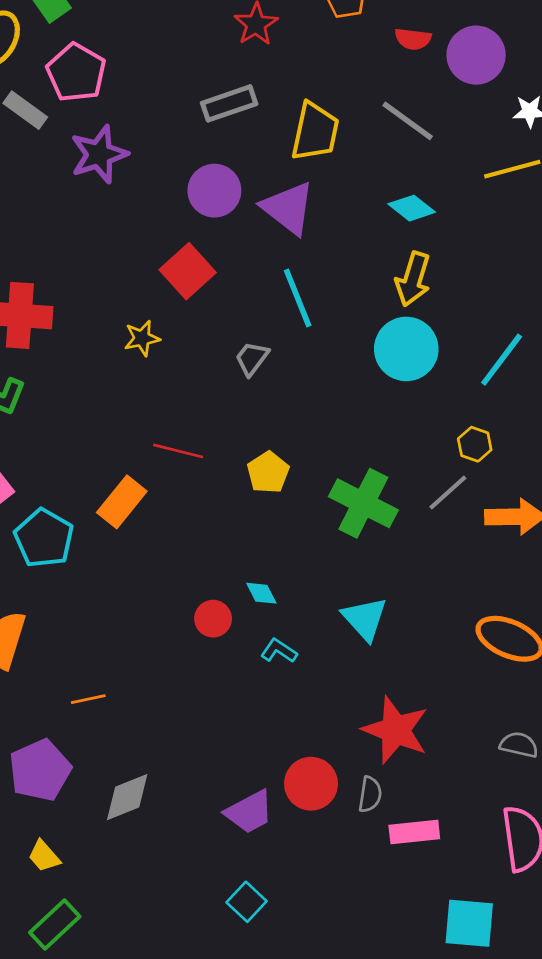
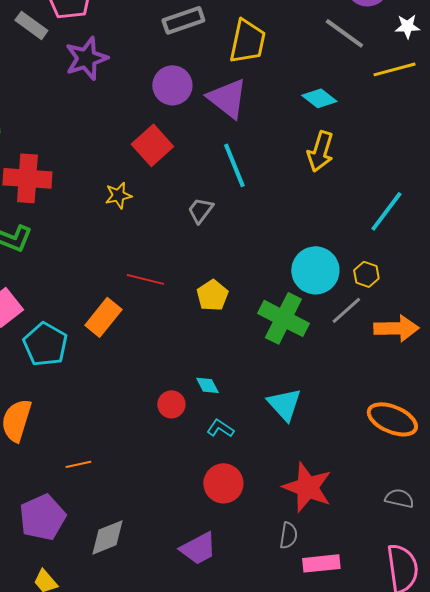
gray line: (408, 121) -> (344, 33), moved
cyan circle: (406, 349) -> (315, 270), moved
red circle: (311, 784) -> (223, 483), moved

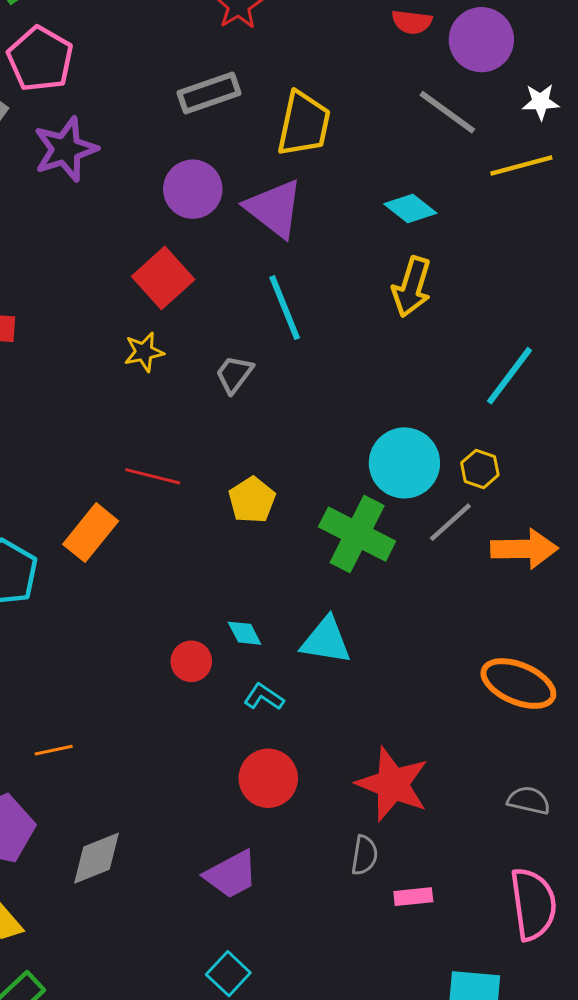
yellow star: (118, 195) -> (144, 352), moved
cyan triangle: (284, 404) -> (326, 641), moved, turned -39
pink rectangle: (321, 563) -> (413, 897), size x0.7

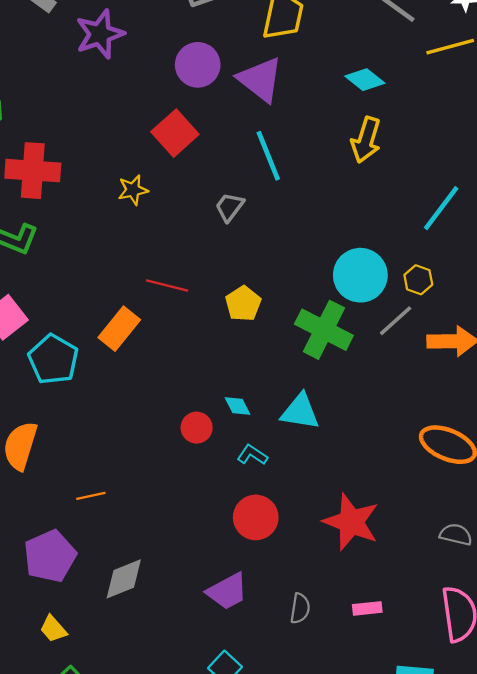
yellow star: (144, 352) -> (133, 190), moved
gray semicircle: (364, 855) -> (300, 608), moved

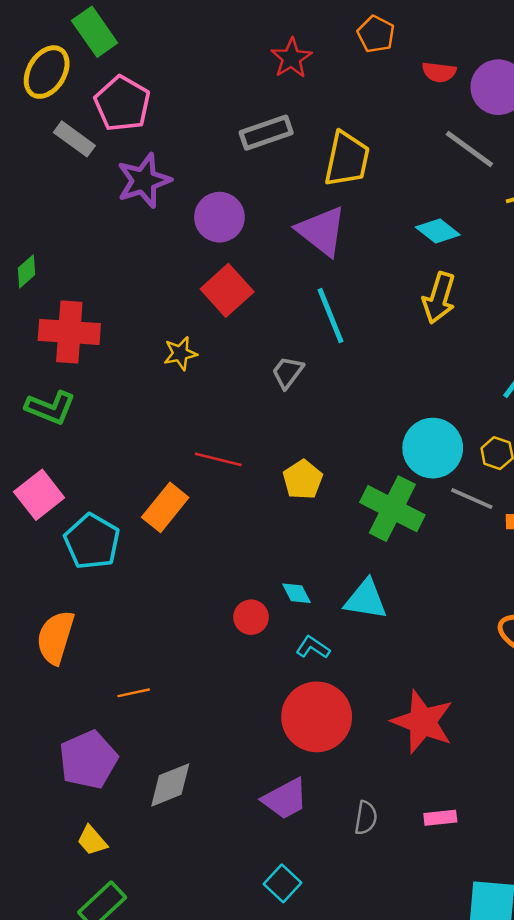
purple circle: (198, 65) -> (219, 217), moved
gray line: (396, 321) -> (472, 499), turned 66
red circle: (256, 517) -> (317, 717), size x1.4

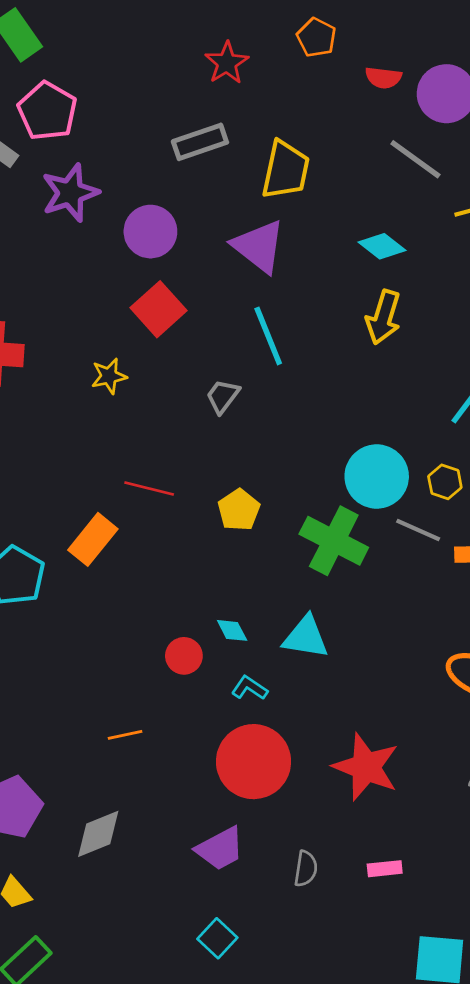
orange line: (134, 693) -> (125, 735), moved

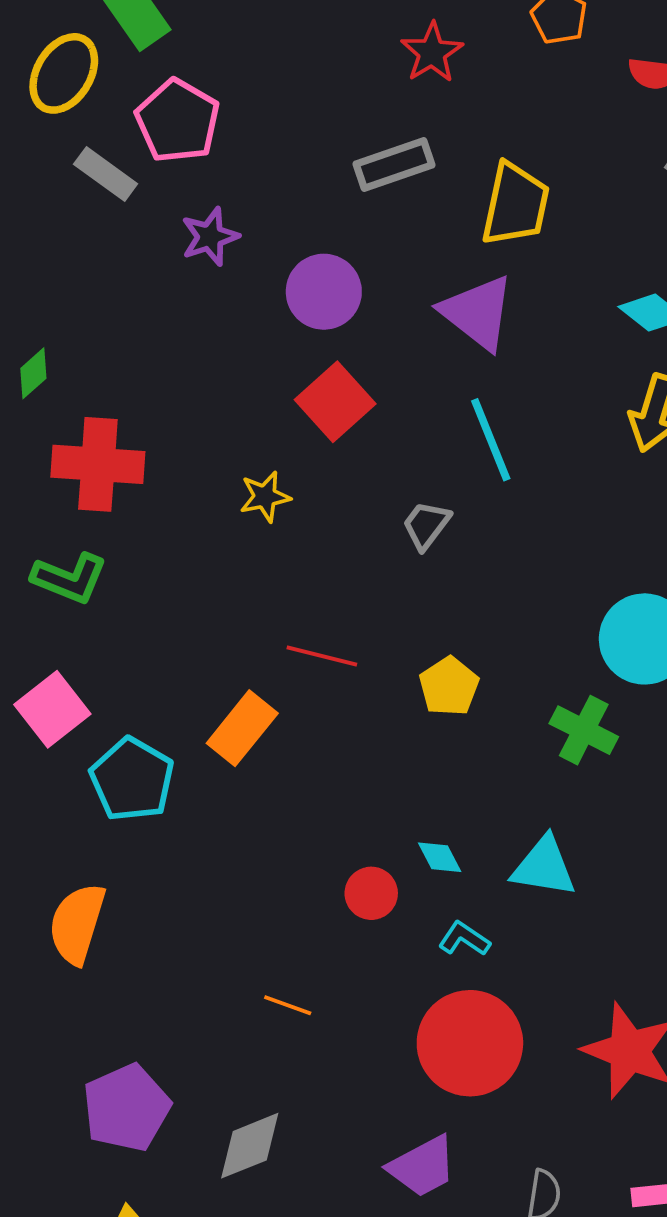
purple star: (70, 193) -> (210, 237), size x0.7
green cross: (334, 541) -> (584, 730), size x0.7
orange line: (125, 735) -> (288, 1005), turned 32

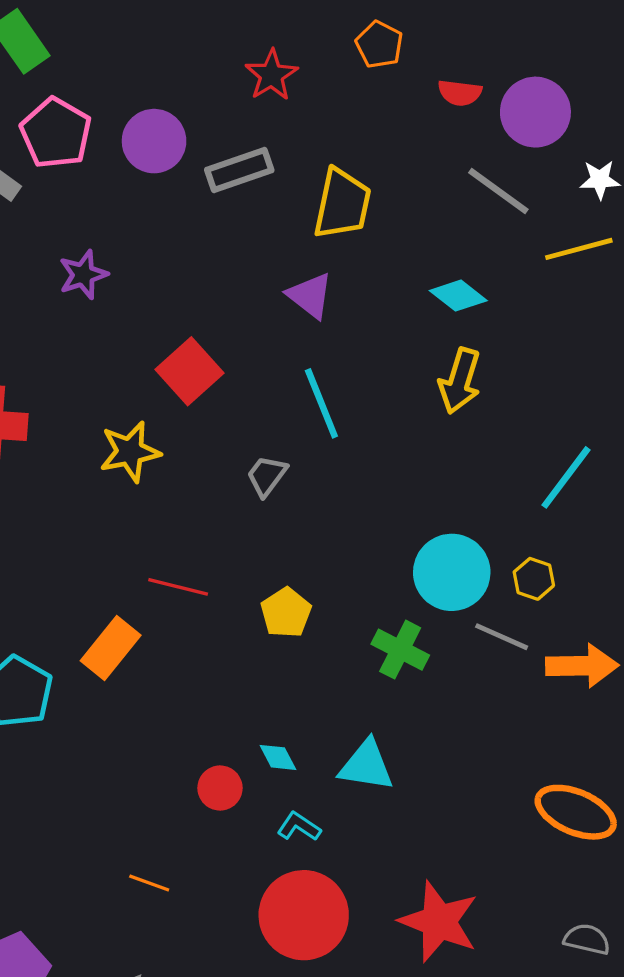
purple star: (210, 237) -> (83, 275), moved
purple circle: (324, 292) -> (154, 141), moved
purple triangle: (477, 313) -> (310, 296), size x0.7
yellow star: (265, 497) -> (130, 452), size x1.4

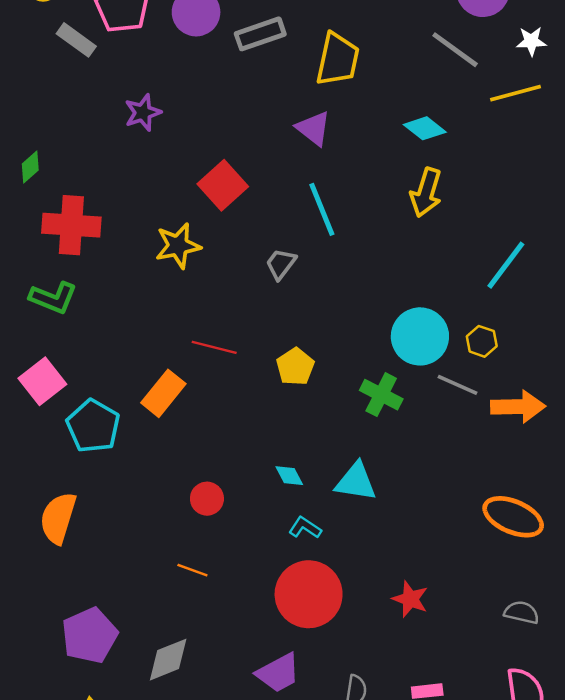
red circle: (220, 788) -> (207, 499), moved
red star: (439, 922) -> (410, 599), size x0.6

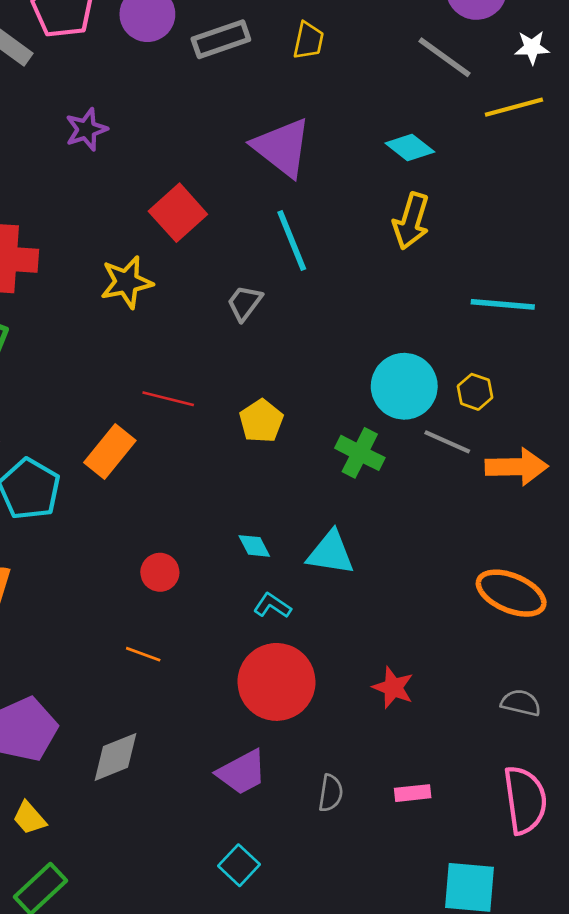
yellow trapezoid: (338, 59) -> (308, 41), moved, size x0.6
purple triangle: (313, 128) -> (282, 147), size x1.5
cyan line: (506, 265) -> (503, 304), turned 58

